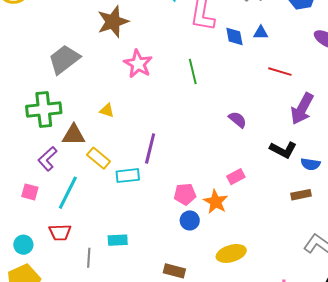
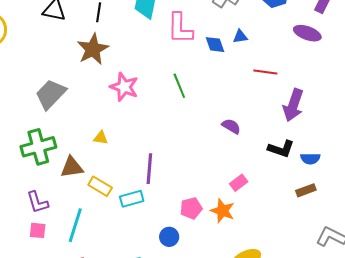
purple L-shape: (47, 159) -> (37, 202), moved, turned -55
blue circle: (190, 220) -> (169, 237), moved

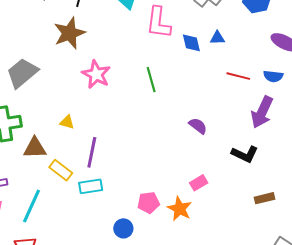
blue semicircle: (310, 159) -> (273, 76), moved
purple line: (149, 169) -> (92, 152), moved

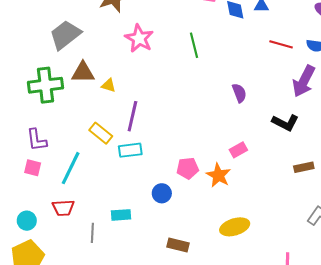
purple semicircle: (198, 126) -> (239, 93), turned 30
brown triangle: (35, 148) -> (83, 72), moved

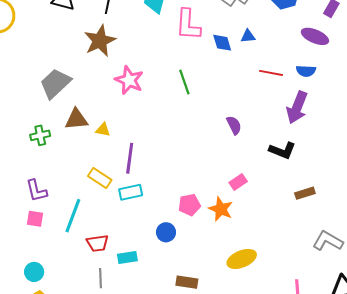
green cross: (45, 85) -> (40, 135), size x0.6
red trapezoid: (63, 208) -> (98, 243), moved

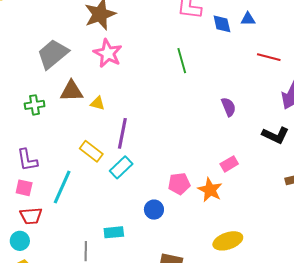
pink star: (129, 80) -> (108, 53), moved
cyan rectangle: (131, 192) -> (121, 167), turned -35
red trapezoid: (98, 243) -> (31, 216), moved

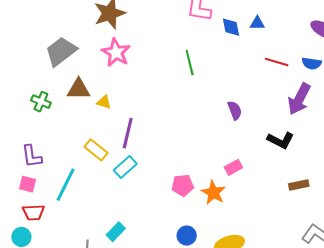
green cross: (35, 105) -> (41, 102), turned 30
blue circle: (154, 210) -> (187, 236), moved
cyan rectangle: (114, 232) -> (116, 232), turned -42

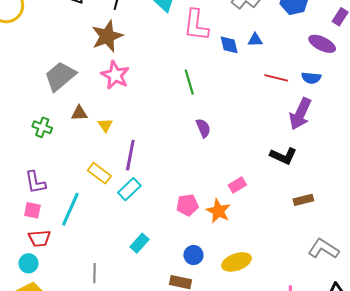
brown triangle: (78, 89) -> (79, 113), size x0.7
yellow triangle: (104, 102) -> (105, 125), turned 42
purple semicircle: (235, 110) -> (203, 128), moved
cyan rectangle: (116, 232) -> (139, 243), moved

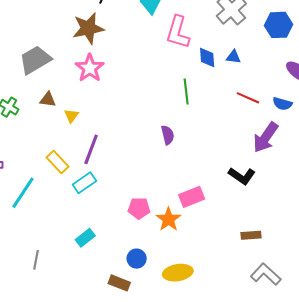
green line: (189, 82) -> (186, 91), moved
pink rectangle: (237, 185) -> (192, 197), size x1.4
brown rectangle: (303, 200) -> (251, 235), moved

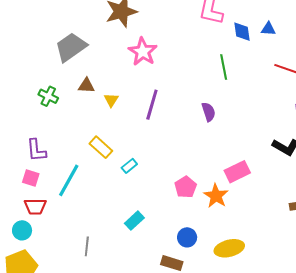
pink star: (90, 68) -> (143, 52), moved
purple line: (91, 149) -> (152, 105), moved
cyan rectangle: (84, 183) -> (129, 166), size x0.7
pink pentagon: (139, 208) -> (186, 187), turned -30

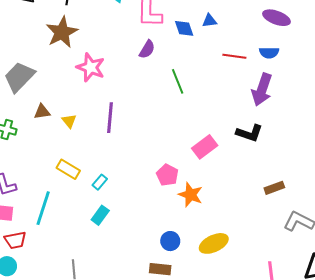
green line: (224, 67) -> (178, 81), moved
purple semicircle: (209, 112) -> (147, 49), moved, turned 60
pink rectangle: (237, 172) -> (205, 147), moved
pink pentagon: (186, 187) -> (167, 175), moved
cyan rectangle: (134, 221) -> (100, 215), moved

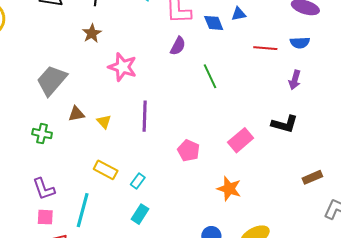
brown star: (62, 32) -> (92, 33), size x0.6
purple arrow: (262, 90) -> (295, 80), size x0.6
pink pentagon: (167, 175) -> (189, 151), moved

